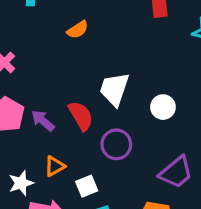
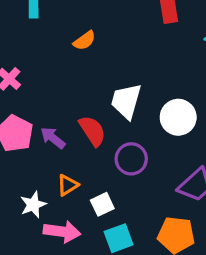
white circle: (163, 107) -> (178, 117), size x1.4

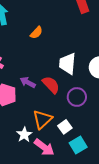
purple arrow: (53, 138) -> (28, 82), moved
orange triangle: (68, 185) -> (42, 119), size x1.5
pink arrow: (62, 232) -> (44, 147), turned 40

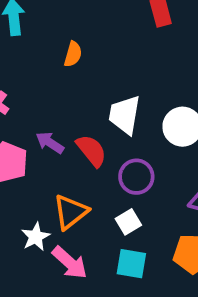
orange semicircle: (36, 33) -> (73, 54), turned -32
white square: (65, 127) -> (128, 222), moved
cyan square: (78, 145) -> (131, 264), turned 36

